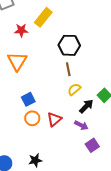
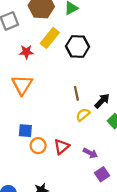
black hexagon: (69, 45) -> (78, 47), moved
blue square: (28, 99) -> (25, 131), moved, turned 32
black arrow: (86, 106) -> (102, 101), moved

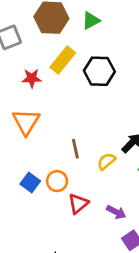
brown line: (76, 93) -> (75, 149), moved
blue square: (25, 131) -> (30, 182), turned 32
orange circle: (38, 146) -> (57, 181), moved

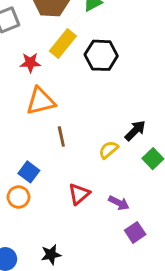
orange triangle: (26, 122) -> (41, 101), moved, turned 44
brown line: (75, 149) -> (61, 136), moved
orange circle: (57, 181) -> (19, 197), moved

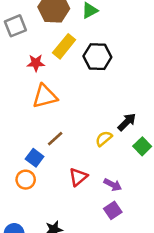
brown line: (61, 136) -> (55, 139), moved, turned 60
purple square: (135, 232) -> (113, 210), moved

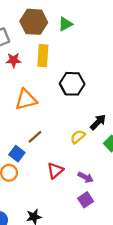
yellow rectangle: (64, 46) -> (43, 56), turned -35
black hexagon: (97, 57) -> (72, 84), moved
red star: (36, 63) -> (14, 60), moved

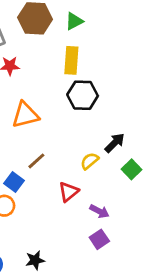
yellow rectangle: (43, 56) -> (71, 60), moved
red triangle: (55, 171) -> (69, 192), moved

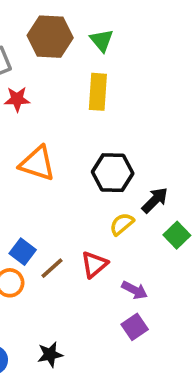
green triangle: (74, 21) -> (102, 40), turned -42
black hexagon: (83, 95) -> (113, 173), moved
orange triangle: (25, 115) -> (37, 163), turned 32
brown line: (36, 161) -> (52, 268), moved

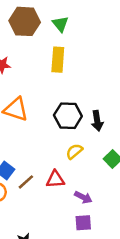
black arrow: (155, 200) -> (97, 121), moved, turned 126
red triangle: (94, 264) -> (55, 179), turned 36
purple square: (135, 327) -> (83, 223), turned 30

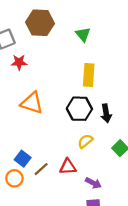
green triangle: (60, 24) -> (83, 34), moved
yellow rectangle: (58, 60) -> (89, 75), moved

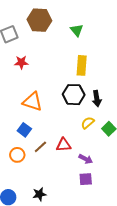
red star: (19, 62) -> (21, 62), moved
orange triangle: (32, 103) -> (32, 102), moved
yellow semicircle: (85, 141) -> (88, 123), moved
blue square: (23, 159) -> (24, 130), moved

